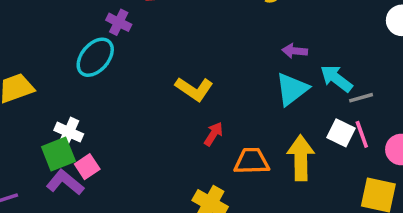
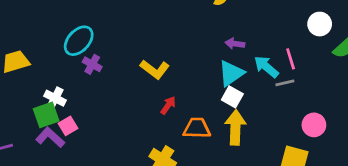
purple cross: (119, 22) -> (92, 64), moved
white square: (341, 133) -> (232, 97), moved
pink line: (362, 134) -> (291, 59), moved

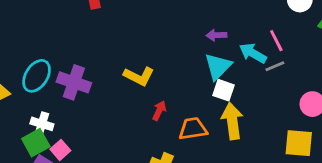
cyan ellipse: (79, 41) -> (37, 76), moved
purple cross: (92, 64) -> (74, 82), size x1.6

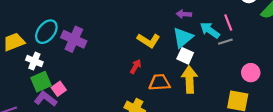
yellow L-shape: (139, 76) -> (149, 40), moved
white cross: (42, 124) -> (34, 61), moved

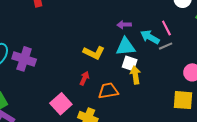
cyan triangle: (183, 38) -> (126, 47), turned 40
yellow arrow: (190, 80) -> (135, 75), moved, size x0.7
pink square: (59, 89) -> (61, 104), moved, size x1.5

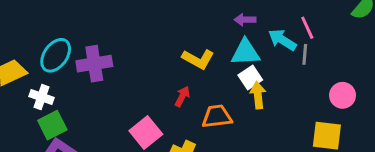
gray line: (166, 46) -> (305, 54), turned -64
purple cross: (24, 59) -> (94, 64), turned -30
white square: (130, 63) -> (250, 77), turned 35

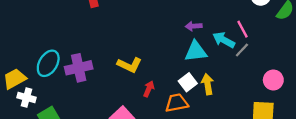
gray line: (305, 54) -> (242, 50), turned 42
yellow L-shape: (198, 59) -> (129, 65), moved
white square: (250, 77) -> (188, 82), moved
white cross: (41, 97) -> (27, 98), moved

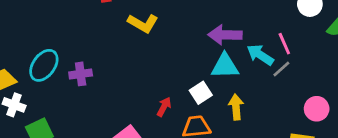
purple arrow: (194, 26) -> (225, 35), size x1.6
yellow L-shape: (129, 65) -> (143, 23), moved
purple cross: (79, 68) -> (81, 74), size x0.7
white square: (188, 82) -> (201, 93), moved

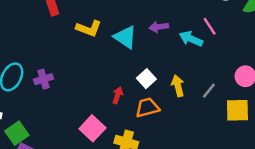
purple arrow: (225, 35) -> (159, 27), size x0.7
cyan triangle: (225, 66) -> (125, 37), moved, turned 45
gray line: (281, 69) -> (209, 91), moved

